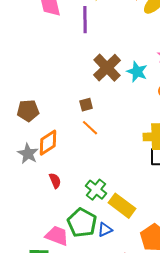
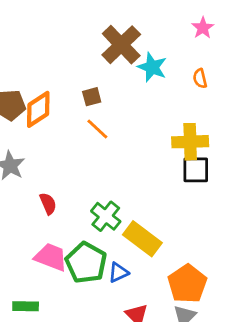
cyan star: (137, 72) -> (152, 67), moved
orange diamond: (48, 143) -> (38, 109), moved
pink trapezoid: (57, 236) -> (51, 257), moved

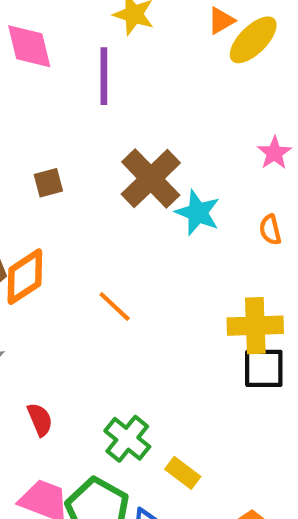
brown square: (92, 97) -> (48, 183), moved
yellow rectangle: (142, 239) -> (183, 473), size x0.6

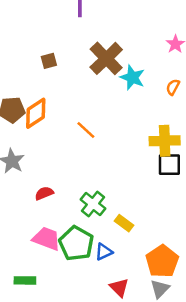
orange semicircle: (270, 230) -> (173, 87), turned 42
red semicircle: (40, 420) -> (44, 193), turned -90

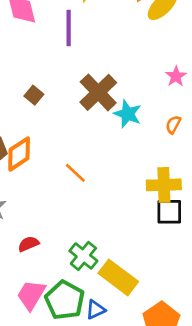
brown square: (49, 61) -> (34, 95), turned -35
yellow rectangle: (124, 223) -> (118, 277), size x1.8
pink trapezoid: (46, 239) -> (31, 295), turned -80

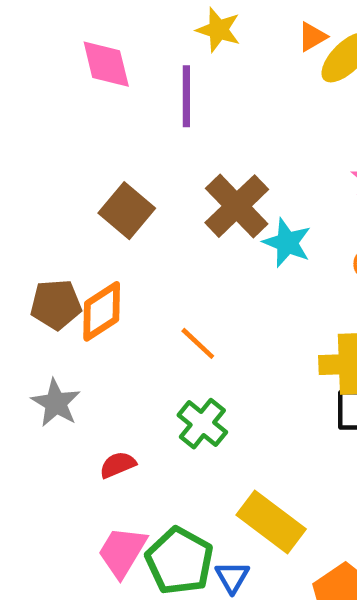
brown square: (34, 95) -> (127, 211), size x1.6
green cross: (83, 256) -> (202, 424), moved
blue triangle: (95, 310) -> (232, 577), turned -35

